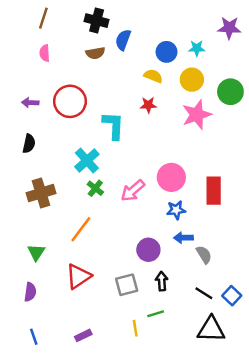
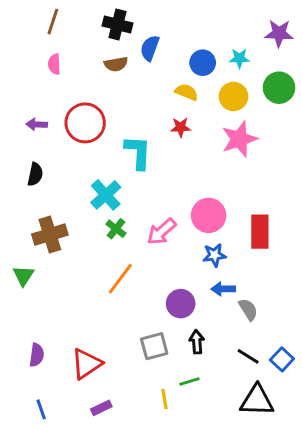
green circle: (230, 92) -> (279, 88), moved
orange line: (81, 229) -> (120, 279), moved
green triangle: (36, 252) -> (23, 276), moved
red triangle: (78, 276) -> (87, 364), moved

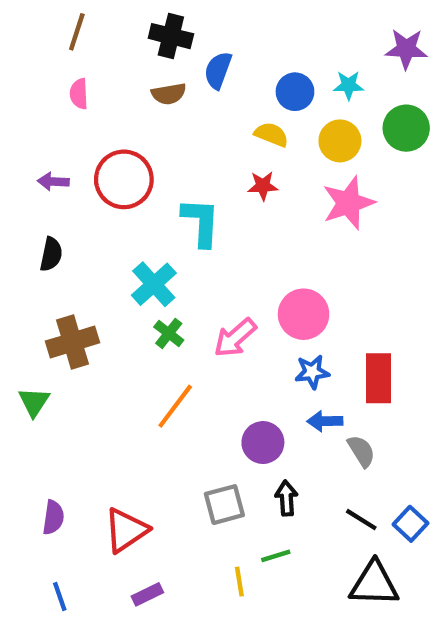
red rectangle: (260, 232) -> (378, 378), moved

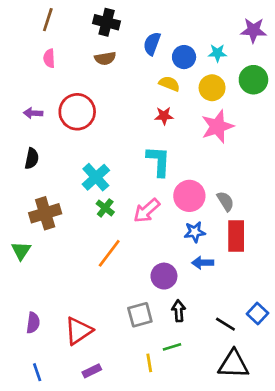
blue semicircle: (218, 70) -> (152, 44), moved
cyan L-shape: (201, 222) -> (159, 161), moved
gray semicircle: (361, 451) -> (225, 201), moved
blue square: (411, 524) -> (257, 313), moved

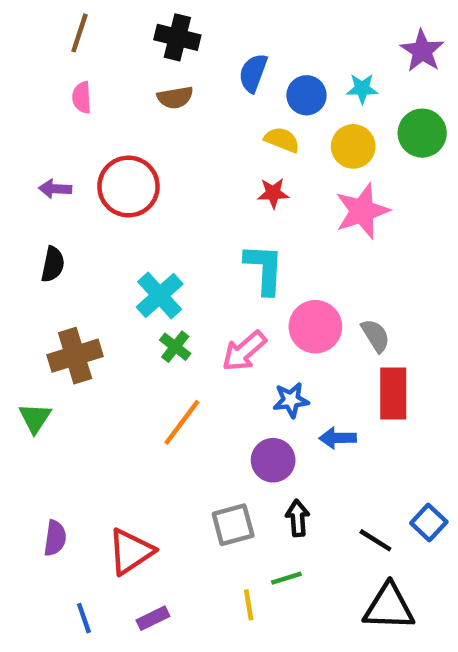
purple star: (253, 30) -> (422, 51), turned 30
blue star: (195, 232) -> (291, 400), moved
blue line: (37, 372) -> (84, 618), moved

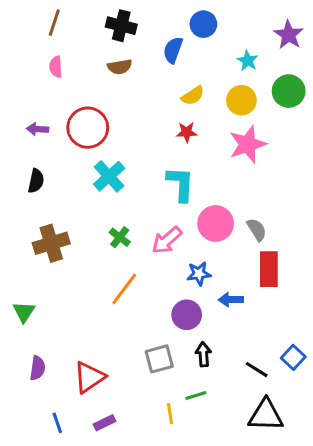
cyan star: (362, 89) -> (248, 61), turned 30
blue circle: (306, 95) -> (203, 24), moved
yellow semicircle: (282, 140) -> (193, 96), turned 125
cyan cross: (160, 296) -> (109, 176), moved
green triangle: (35, 418) -> (24, 312), moved

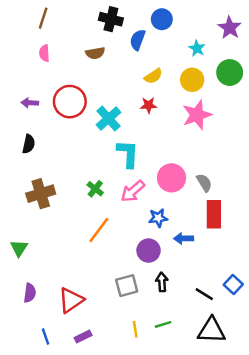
black cross: (121, 26) -> (111, 19), moved
cyan cross: (109, 176) -> (109, 119), moved
cyan L-shape: (181, 184) -> (128, 154), moved
green line: (196, 395) -> (163, 324), moved

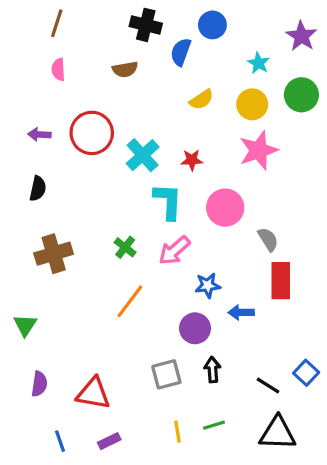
red star: (149, 105) -> (192, 160), moved
pink circle: (172, 178) -> (225, 208), moved
red triangle: (71, 300) -> (93, 393), turned 44

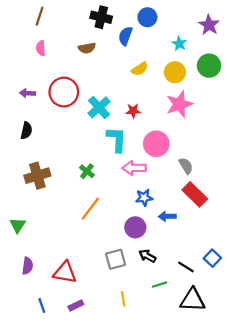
pink arrow: (174, 250) -> (134, 168), moved, turned 40
red rectangle: (281, 281) -> (195, 194), turned -45
black arrow: (212, 370) -> (147, 256), turned -56
green line: (214, 425) -> (160, 285), moved

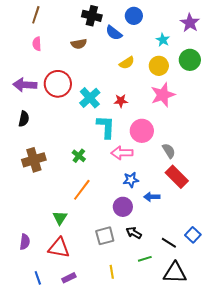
blue semicircle: (125, 36) -> (114, 33), turned -72
purple arrow: (27, 93) -> (25, 85), size x1.6
green triangle: (18, 225) -> (60, 218), moved

